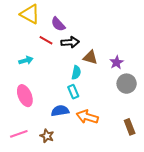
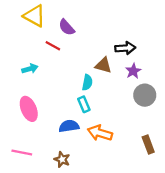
black arrow: (70, 42) -> (125, 48), moved
pink line: (19, 134) -> (22, 153), turned 30
brown star: (47, 136) -> (62, 159), moved

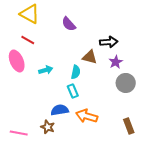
purple semicircle: (67, 27) -> (69, 24), moved
red line: (53, 46) -> (28, 40), moved
cyan arrow: (30, 69) -> (46, 70), moved
pink ellipse: (29, 109) -> (17, 61), moved
brown star: (62, 159) -> (48, 127), moved

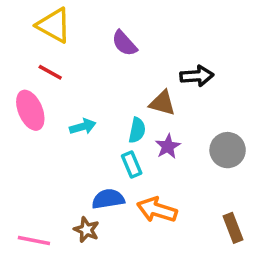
purple star: (116, 62) -> (168, 146), moved

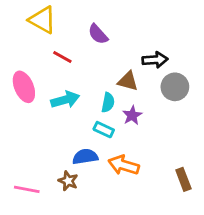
red line: (50, 72) -> (62, 57), moved
cyan arrow: (83, 127) -> (65, 100), size x1.4
gray circle: (228, 150) -> (175, 87), moved
cyan rectangle: (132, 165) -> (104, 130), turned -42

